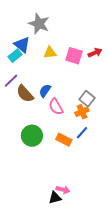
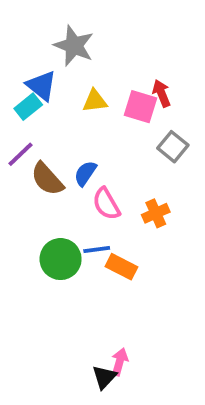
red arrow: (95, 53) -> (161, 93), moved, turned -88
gray square: (87, 99) -> (173, 147), moved
blue line: (82, 133) -> (97, 250), moved, turned 40
pink arrow: (63, 190) -> (120, 362), turned -88
black triangle: (55, 198) -> (104, 377), turned -32

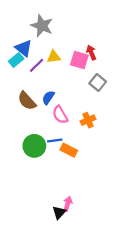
purple line: (21, 154) -> (36, 65), moved

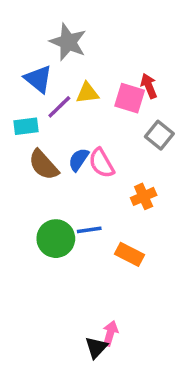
cyan rectangle: (16, 60) -> (26, 126), moved, turned 32
pink semicircle: (60, 115) -> (101, 163), moved
orange rectangle: (69, 150) -> (130, 254), moved

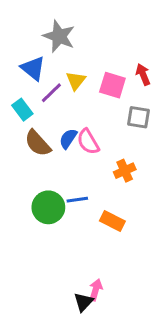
red arrow: (149, 86) -> (143, 74), moved
yellow triangle: (87, 93) -> (76, 81), turned -45
cyan rectangle: (26, 126) -> (22, 110), turned 60
gray square: (159, 135) -> (138, 117), turned -30

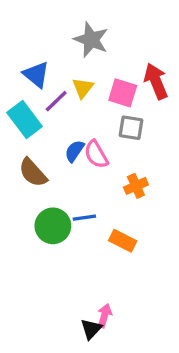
gray star: (59, 36) -> (91, 40), moved
red arrow: (143, 74) -> (156, 81), size x1.5
cyan rectangle: (22, 110) -> (25, 119), size x1.5
gray square: (138, 117) -> (131, 128), moved
brown semicircle: (38, 143) -> (33, 173), moved

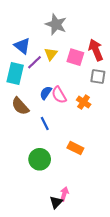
cyan rectangle: (25, 119) -> (15, 73), turned 50
gray square: (131, 128) -> (98, 77), moved
orange cross: (136, 186) -> (84, 102), moved, turned -32
blue line: (84, 218) -> (45, 123), moved, turned 72
green circle: (53, 226) -> (40, 159), moved

